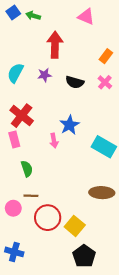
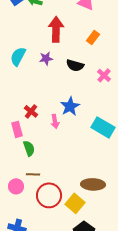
orange rectangle: (106, 56) -> (93, 37), moved
pink cross: (105, 82) -> (104, 75), moved
red cross: (22, 116) -> (31, 111), moved, size x0.6
pink rectangle: (14, 140) -> (17, 129), moved
brown ellipse: (102, 193) -> (93, 184), moved

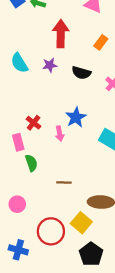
cyan semicircle: (18, 56) -> (19, 63), turned -60
brown line: (33, 174) -> (64, 182), moved
red circle: (49, 195) -> (51, 231), moved

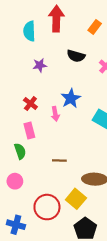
cyan semicircle: (19, 63) -> (29, 31), moved, turned 30
purple star: (50, 65) -> (40, 65), moved
pink rectangle: (18, 142) -> (29, 130), moved
green semicircle: (31, 163) -> (20, 151), moved

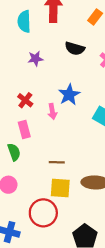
yellow square: (76, 199) -> (60, 188), moved, turned -36

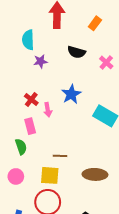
cyan semicircle: (24, 21) -> (28, 40), moved
pink arrow: (52, 112) -> (48, 110), moved
yellow square: (60, 188) -> (50, 175), moved

